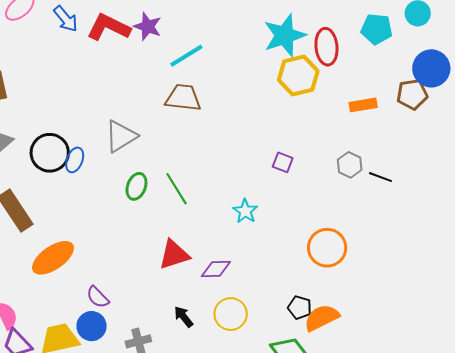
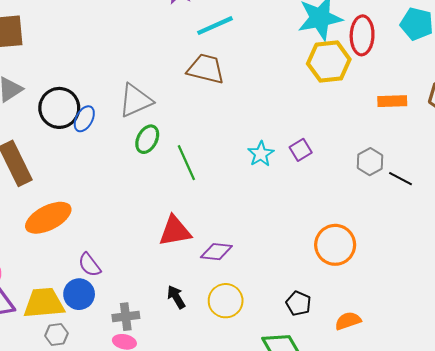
purple square: (283, 162) -> (301, 150), turned 30
green ellipse: (136, 186) -> (147, 139), moved
cyan star: (245, 211) -> (261, 154), moved
orange semicircle: (322, 318) -> (348, 321), moved, size x0.7

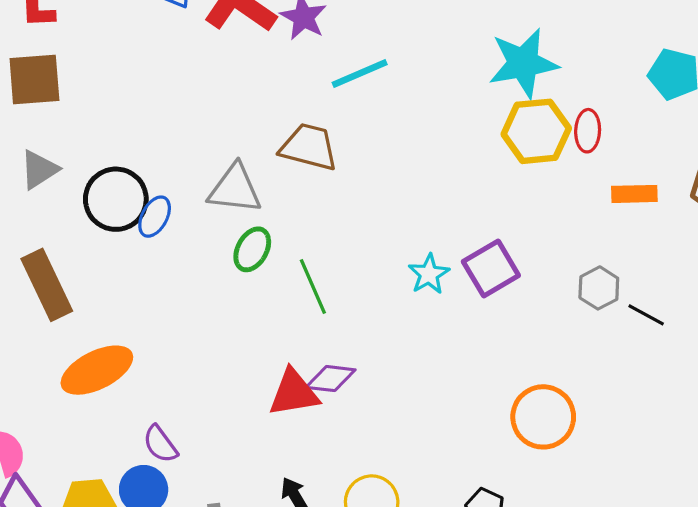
red ellipse: (362, 35) -> (588, 131), moved, size x0.7
brown trapezoid: (206, 69) -> (309, 147), moved
gray triangle: (136, 100) -> (235, 189), turned 30
purple square: (301, 150) -> (491, 268), size x1.6
purple diamond: (216, 252) -> (331, 379), moved

